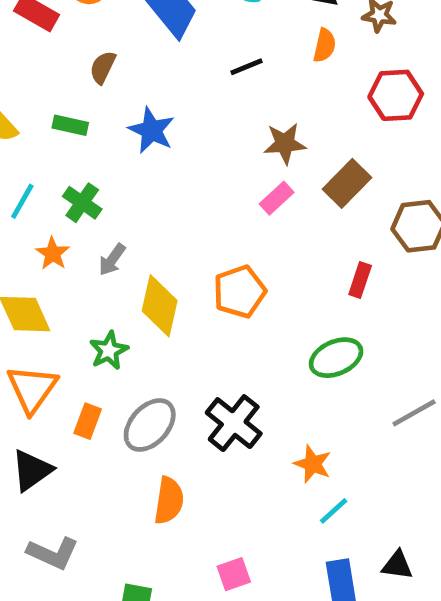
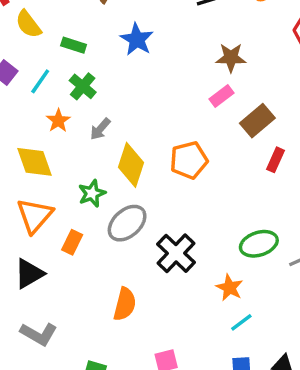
green rectangle: (70, 125) -> (74, 45), moved
brown rectangle: (347, 183) -> (257, 121), moved
green ellipse: (336, 358) -> (259, 244), moved
gray ellipse: (150, 425) -> (127, 223), moved

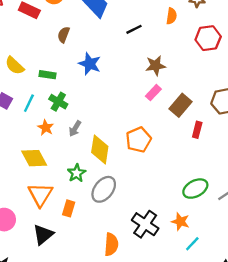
black cross: (176, 253) -> (145, 224), moved

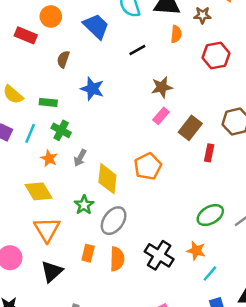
orange rectangle: (69, 208) -> (88, 253), moved
orange semicircle: (111, 244) -> (117, 259), moved

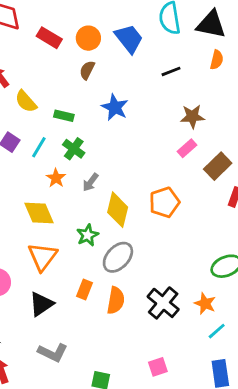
orange circle: (51, 16) -> (88, 38), moved

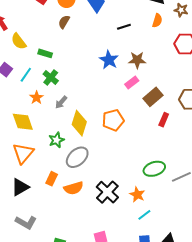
blue star: (115, 107) -> (109, 60), moved
orange semicircle: (116, 300) -> (74, 188), turned 60

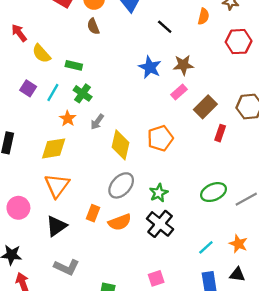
brown semicircle: (64, 22) -> (93, 26), turned -48
black line: (124, 27) -> (165, 27), turned 64
yellow diamond: (23, 122) -> (54, 148), turned -75
green star: (56, 140) -> (159, 193), moved
orange star: (137, 195) -> (238, 244), moved

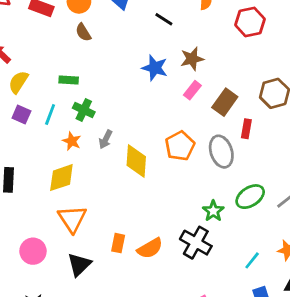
yellow semicircle: (41, 54) -> (18, 82), moved, turned 84
gray ellipse: (121, 185) -> (221, 152), moved, turned -52
green star: (159, 193) -> (213, 211), moved

